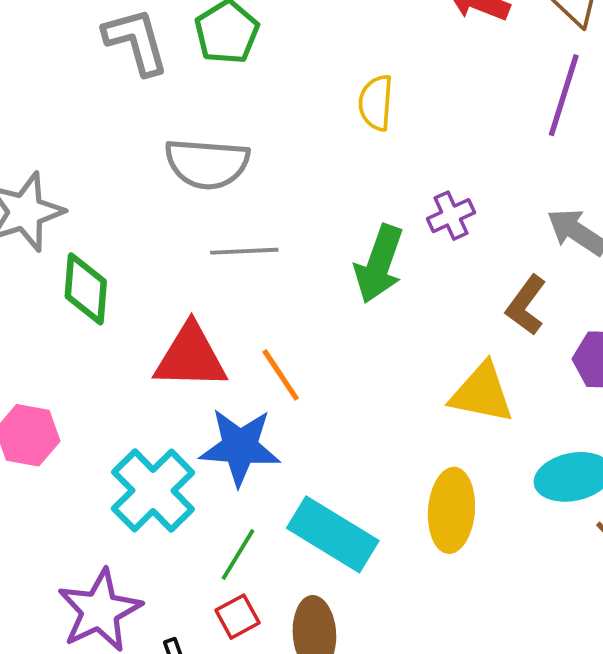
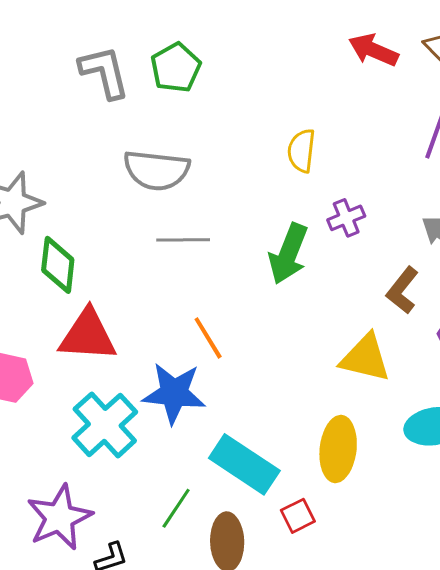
yellow semicircle: (376, 103) -> (301, 151), moved
red triangle: (191, 357) -> (88, 335), moved
green line: (238, 554) -> (176, 508), moved
red square: (237, 617) -> (298, 516), moved

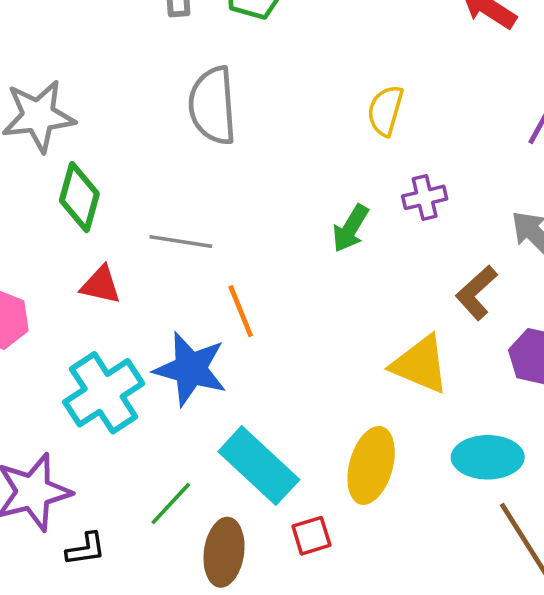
gray semicircle: (156, 170) -> (213, 106), turned 70
gray line: (183, 240) -> (181, 242), moved
green arrow: (288, 254) -> (350, 228), size x0.7
red triangle: (88, 335) -> (101, 285), size x0.6

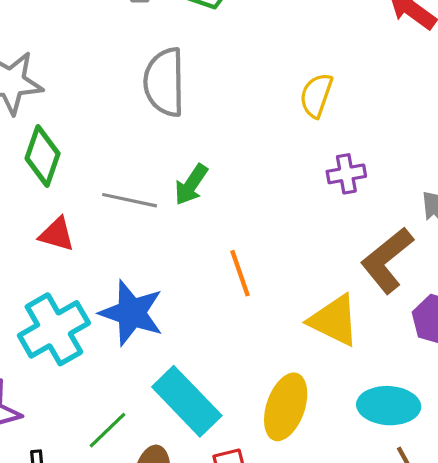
green arrow: (350, 228) -> (191, 185), moved
brown L-shape: (476, 293) -> (387, 260), size x1.4
orange line: (241, 311) -> (240, 273), moved

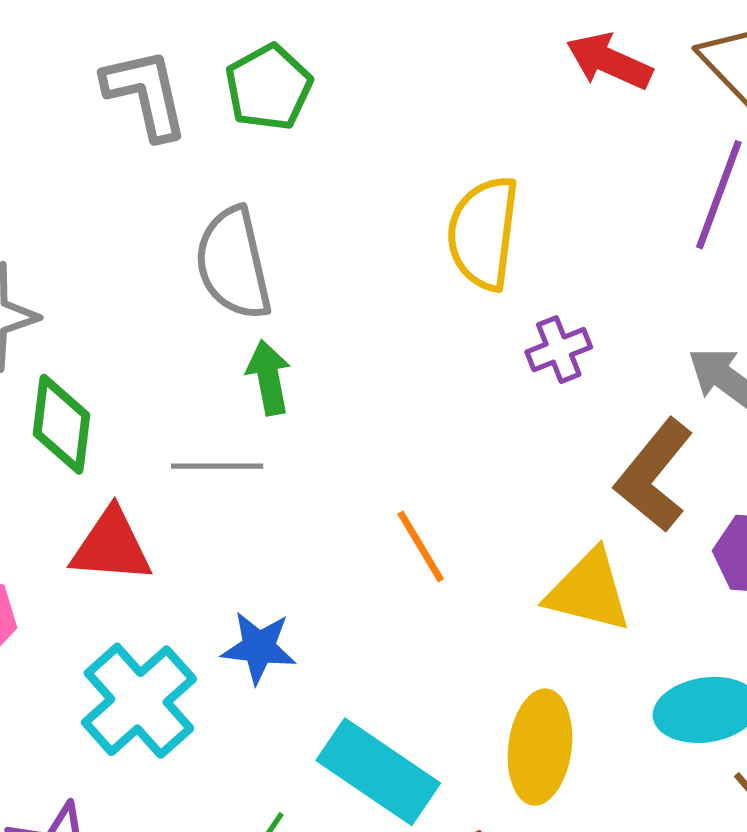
yellow semicircle: (316, 95) -> (483, 233), size x1.5
green arrow: (191, 185) -> (269, 378), moved, turned 147
red triangle: (57, 234) -> (111, 546), size x1.4
blue star: (132, 313) -> (259, 648), size x0.7

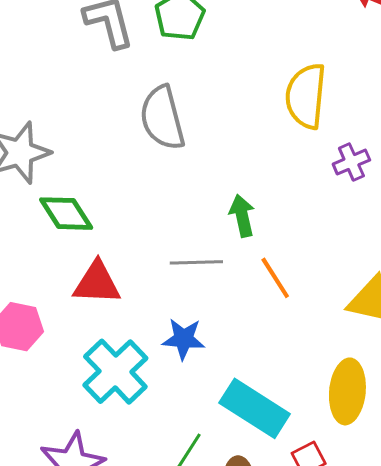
green arrow: (269, 378) -> (242, 216), moved
green diamond: (61, 424) -> (66, 214), turned -38
gray line: (217, 466) -> (196, 262), moved

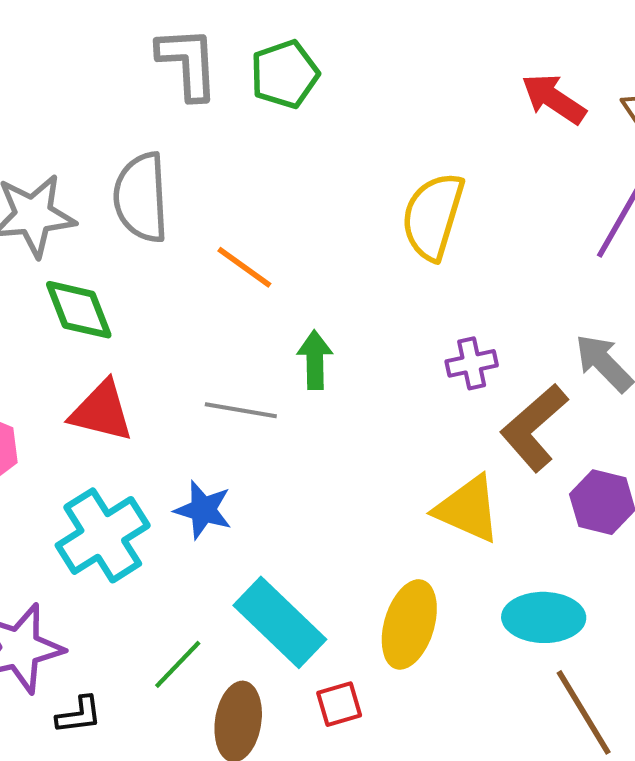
gray semicircle: (162, 118) -> (141, 198), moved
purple cross: (351, 162) -> (472, 363), moved
orange line: (275, 278) -> (244, 267), moved, turned -33

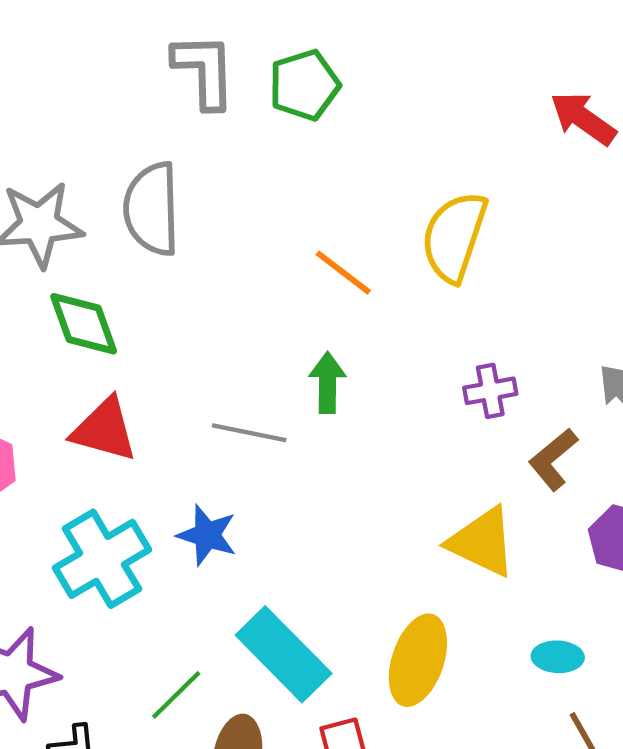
orange line: (244, 267) -> (343, 273), moved
brown L-shape: (534, 428) -> (553, 459), size x0.7
cyan ellipse: (544, 617) -> (558, 657), size x0.6

